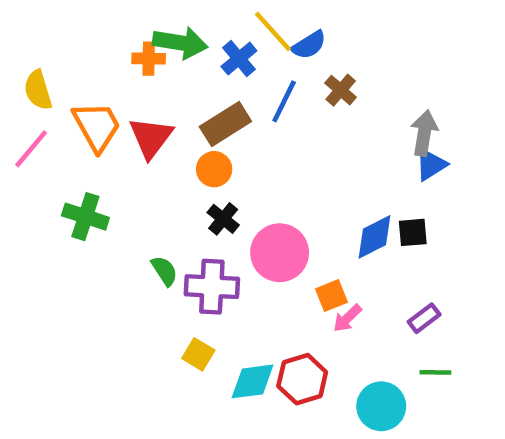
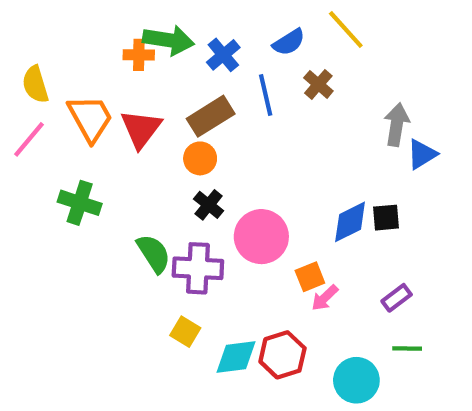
yellow line: (273, 31) -> (346, 30), moved
blue line: (284, 101) -> (266, 95), turned -39
blue triangle: (431, 165) -> (422, 154), moved
green semicircle: (164, 271) -> (154, 253), size x1.4

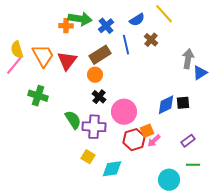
yellow semicircle: (35, 84) -> (17, 50), moved
red hexagon: (282, 355) -> (134, 140), moved

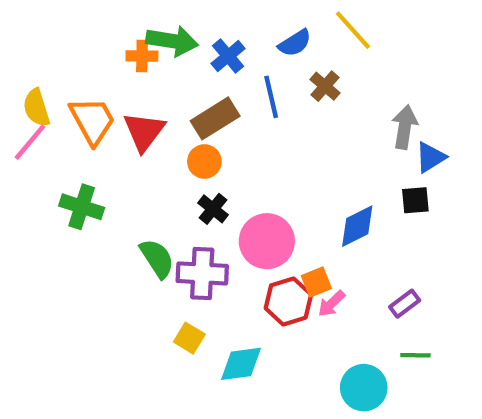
black square: (183, 103) -> (415, 200), moved

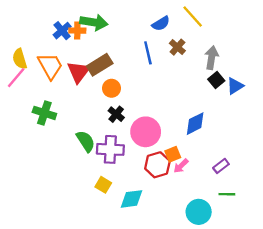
blue cross: (228, 56) -> (62, 31), moved
brown rectangle: (215, 118) -> (100, 65), moved
gray arrow: (405, 127) -> (212, 58), moved
black square: (415, 200) -> (216, 80), moved, turned -35

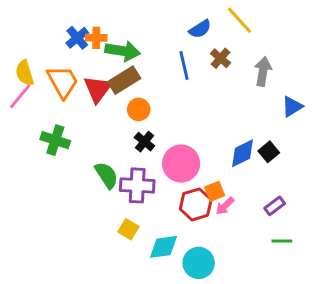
green arrow: (94, 22) -> (123, 51), moved
black square: (216, 80) -> (269, 152), moved
cyan circle: (199, 212) -> (199, 263), moved

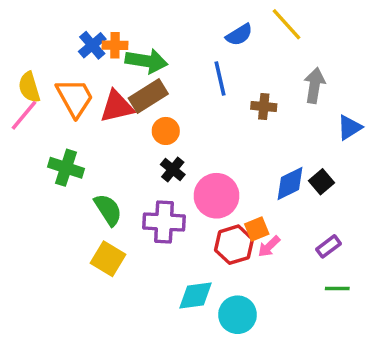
brown cross: (221, 58) -> (264, 106), moved, turned -36
red triangle: (98, 89) -> (117, 106), turned 40
green semicircle: (106, 175) -> (108, 210), moved
yellow square: (128, 229) -> (108, 259), moved, size x1.4

